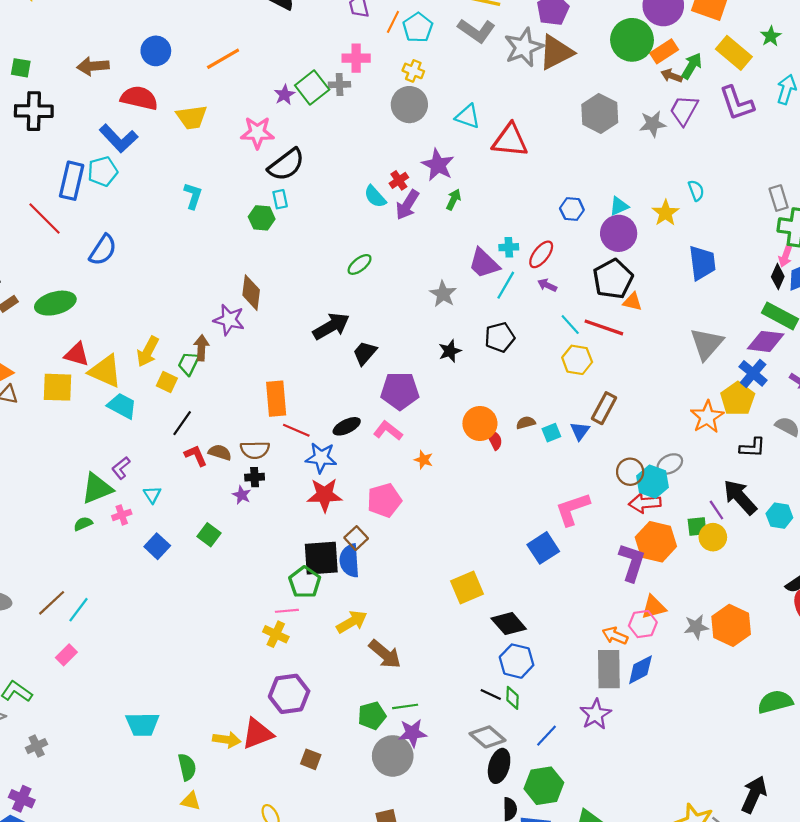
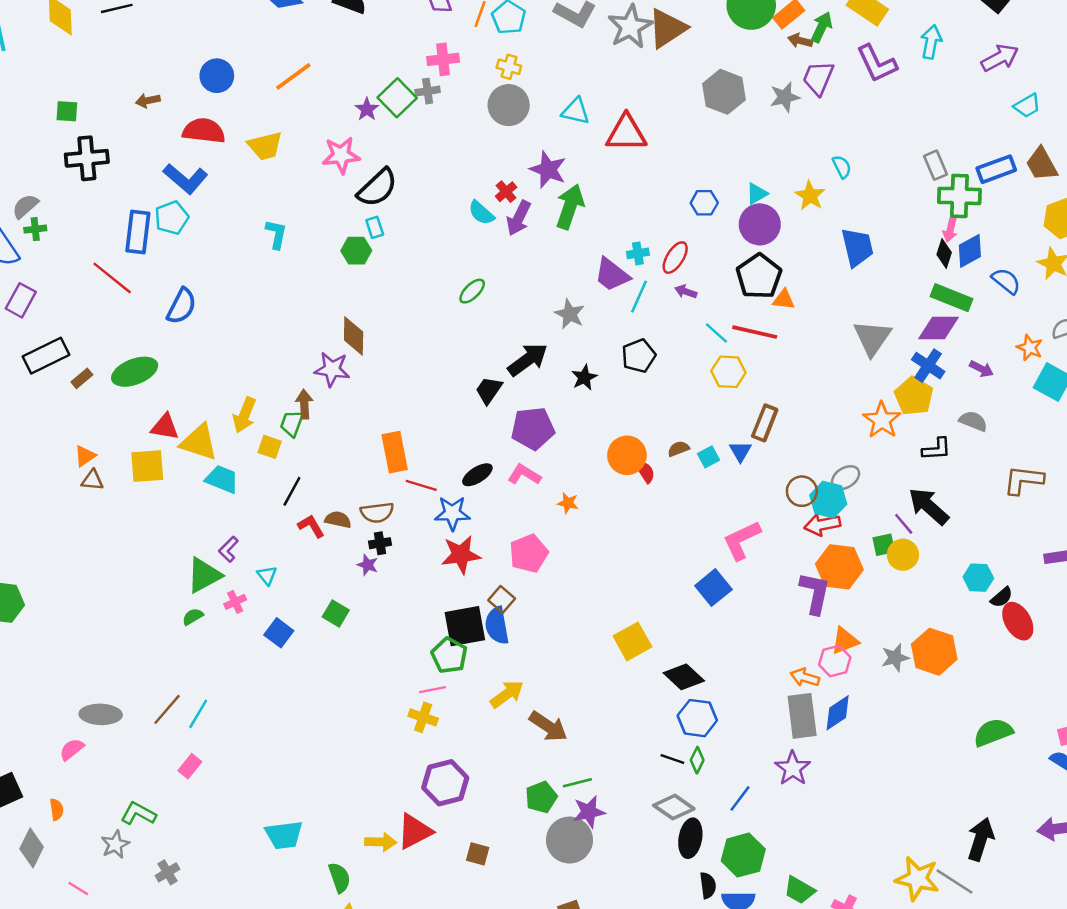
brown arrow: (93, 66) -> (148, 101), size x0.7
green arrow: (453, 200) -> (570, 207), size x1.8
black arrow: (331, 326) -> (528, 360), moved
cyan hexagon: (779, 516) -> (978, 578), moved
green diamond: (512, 698) -> (697, 760), turned 30

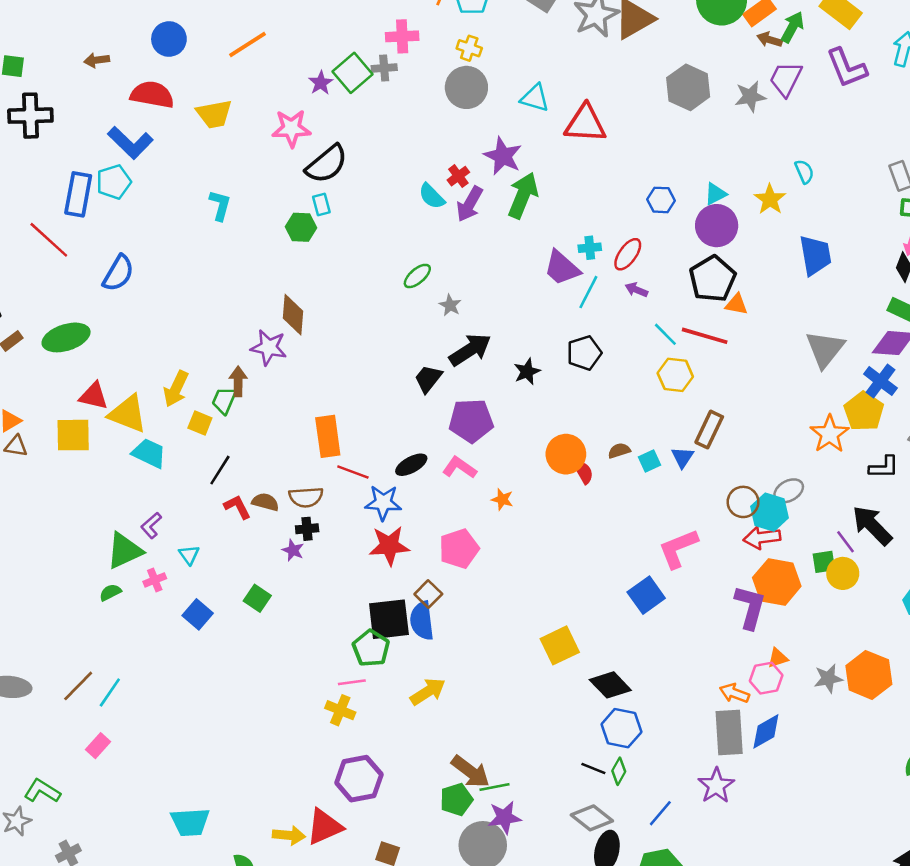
gray star: (570, 314) -> (450, 305), moved, size x0.7
orange triangle: (845, 641) -> (778, 658), size x0.7
brown arrow: (548, 726) -> (470, 772), moved

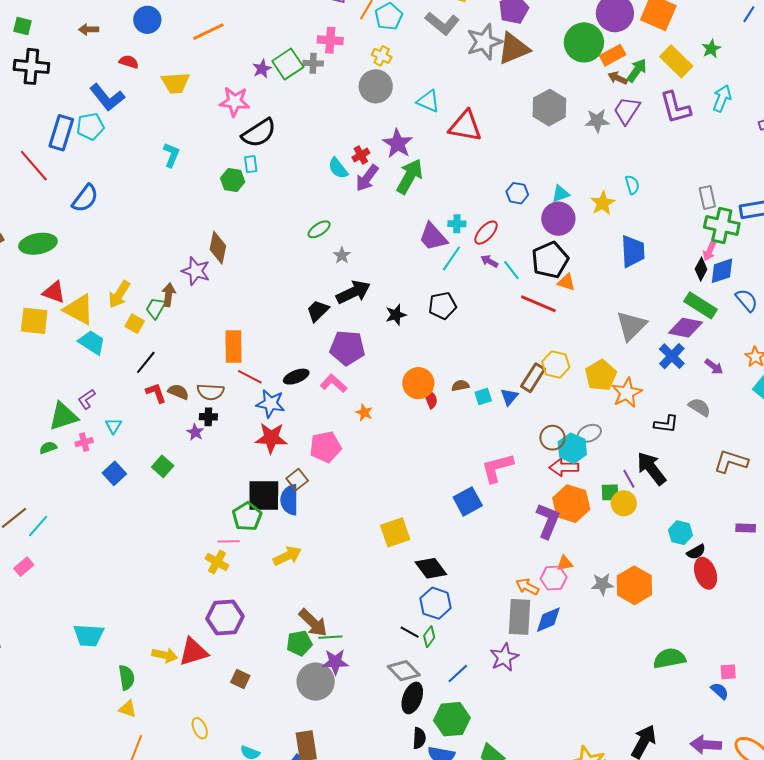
red semicircle: (152, 95) -> (129, 62), size x0.6
cyan line: (665, 334) -> (511, 270), moved
yellow hexagon: (675, 375) -> (556, 365), moved
yellow pentagon: (864, 411) -> (601, 375), moved

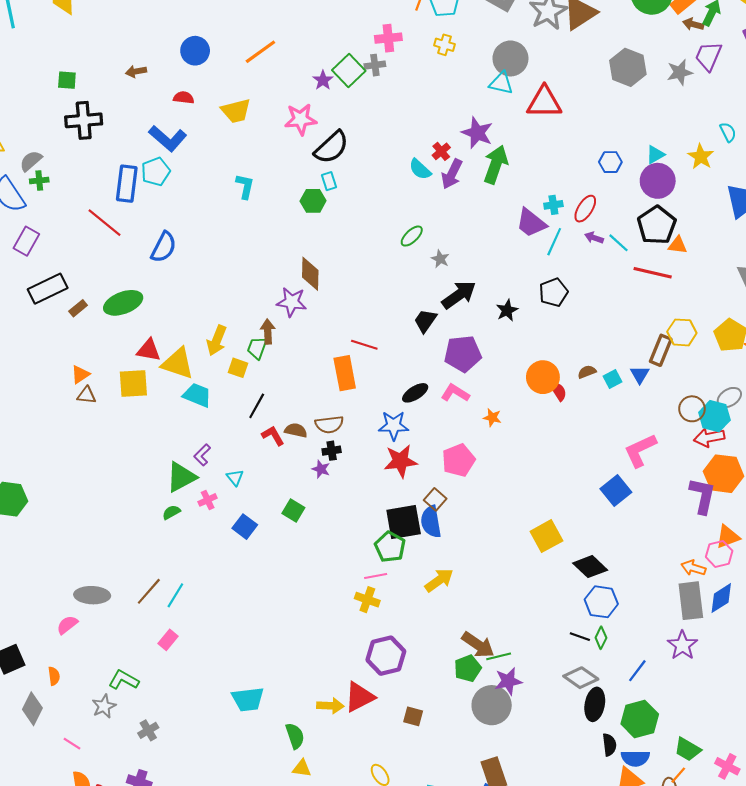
gray circle: (376, 86) -> (510, 58), moved
red line: (250, 377) -> (364, 345), moved
orange triangle: (565, 563) -> (728, 537), size x1.4

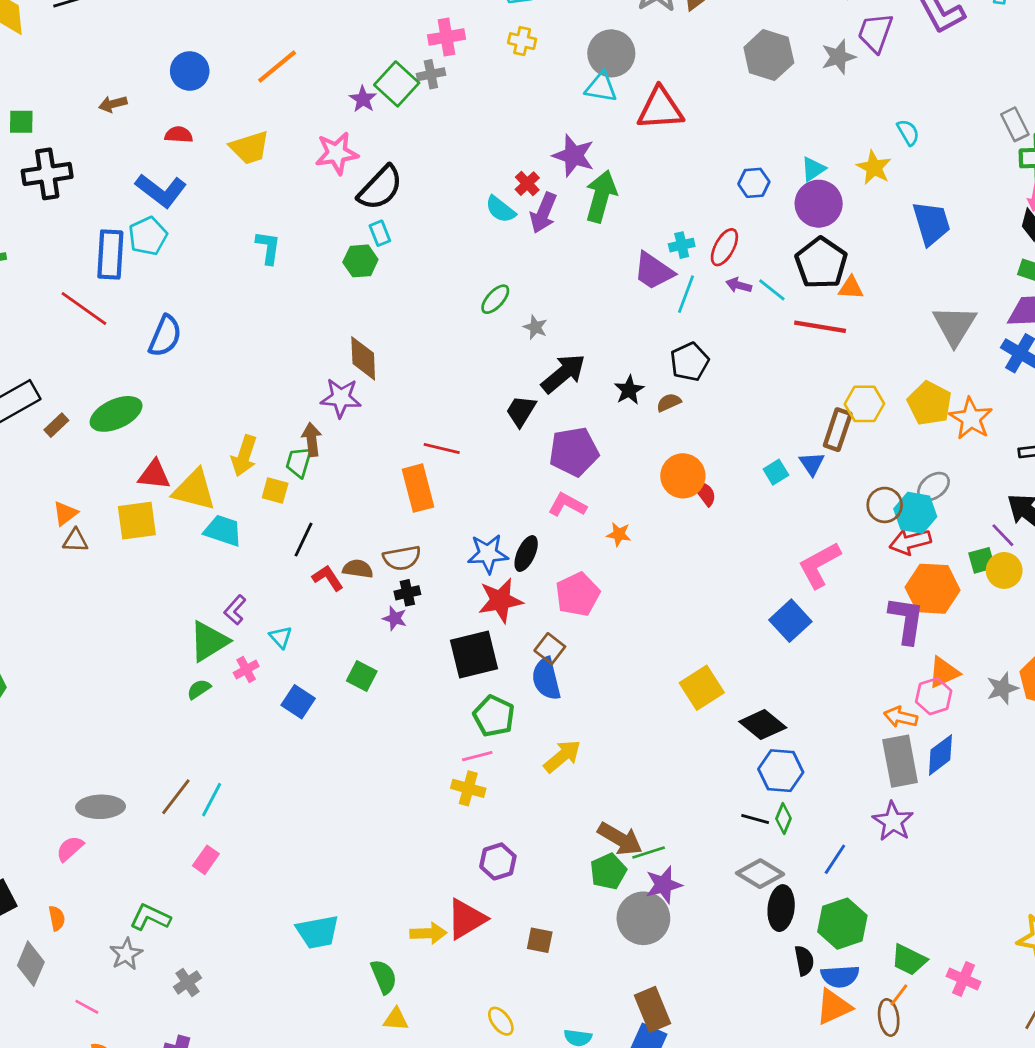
brown semicircle: (587, 372) -> (669, 402), moved
black ellipse: (415, 393) -> (526, 554), moved, turned -30
black square: (404, 522) -> (474, 654), moved
purple hexagon: (386, 656) -> (498, 861), size x0.7

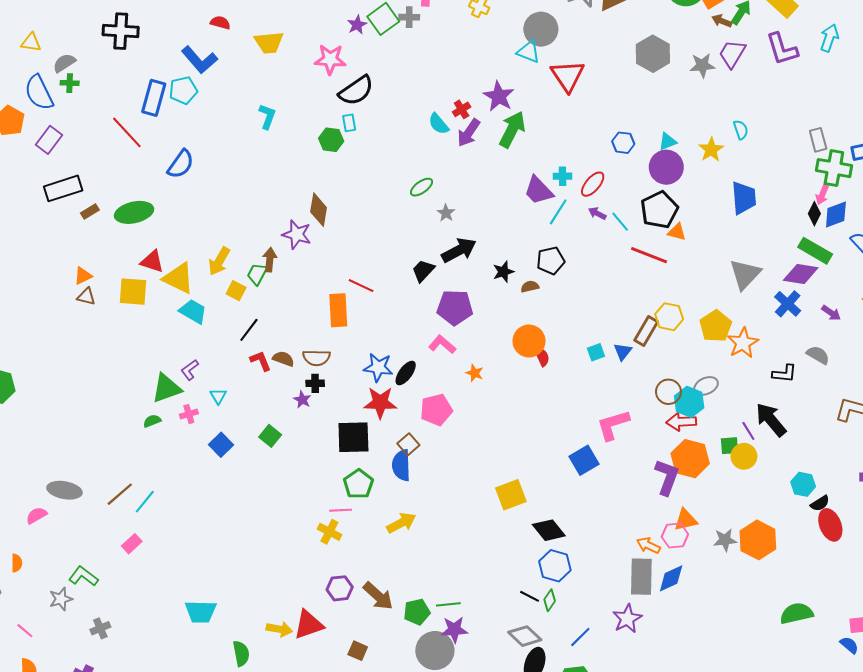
red triangle: (660, 109) -> (568, 76), turned 48
brown arrow: (620, 839) -> (378, 596), moved

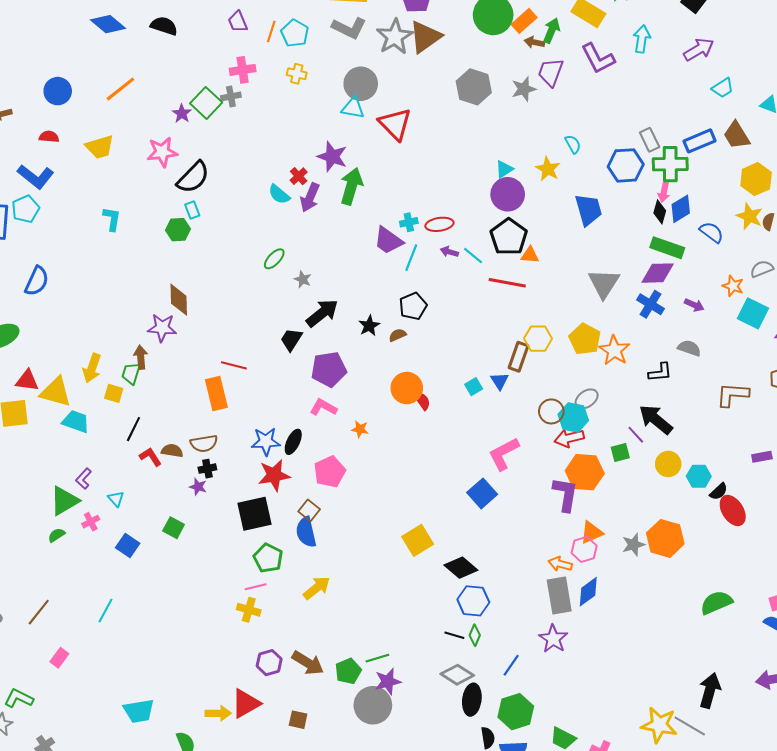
blue hexagon: (623, 143) -> (626, 165), moved, size x1.6
red ellipse: (593, 184) -> (439, 224), turned 52
yellow circle: (744, 456) -> (668, 464), moved
cyan line: (145, 502) -> (106, 611), moved

